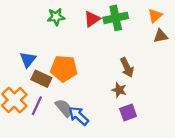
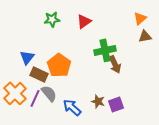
green cross: (116, 18) -> (105, 50), moved
orange pentagon: (64, 69) -> (59, 65), turned 30
brown star: (119, 90) -> (98, 101), moved
gray semicircle: (64, 108) -> (49, 93), moved

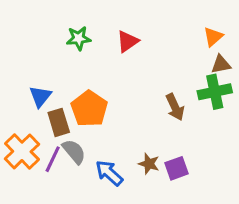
green cross: (105, 50) -> (215, 92), moved
brown rectangle: (39, 74) -> (59, 122), turned 48

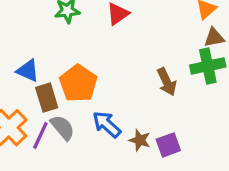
blue triangle: (40, 96) -> (28, 71), turned -45
blue arrow: (109, 173) -> (107, 124), moved

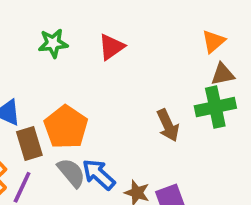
gray semicircle: (62, 128) -> (71, 173), moved

